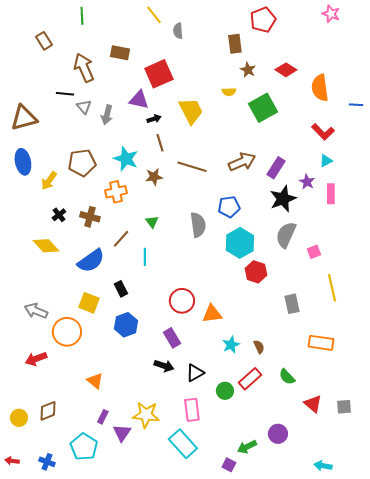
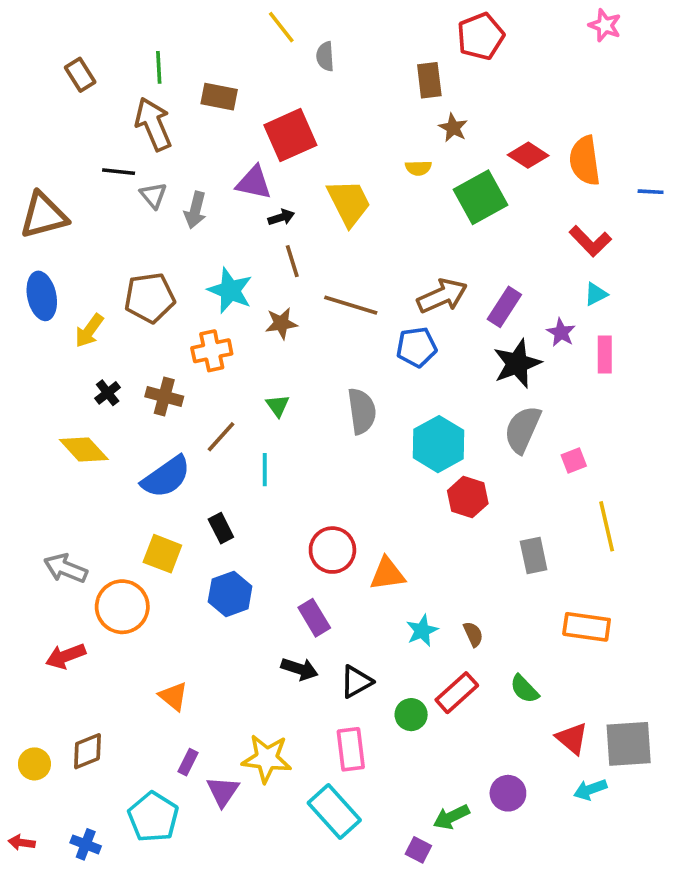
green line: (82, 16) -> (159, 67), moved
red diamond: (286, 70) -> (528, 155), moved
blue pentagon: (229, 207) -> (417, 347), moved
gray square: (344, 407) -> (629, 744), size x1.8
cyan arrow: (323, 466) -> (590, 790), moved, turned -30

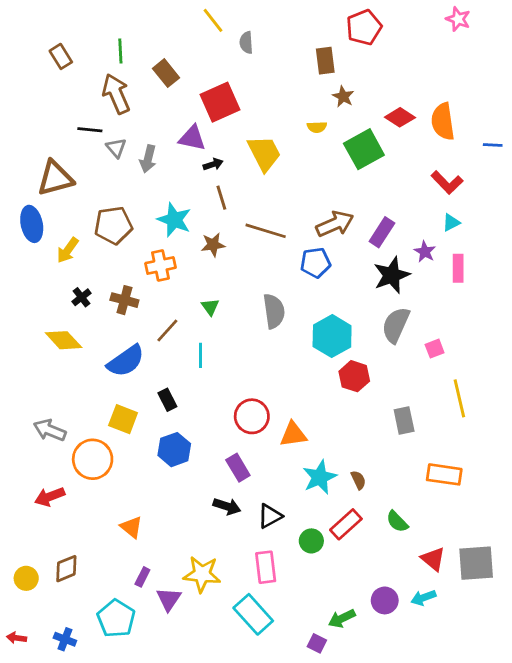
brown rectangle: (219, 97) -> (166, 73), turned 40
brown triangle: (44, 215) -> (55, 178), moved
cyan star: (422, 630) -> (320, 477), size x1.4
cyan arrow: (590, 790) -> (423, 598), moved

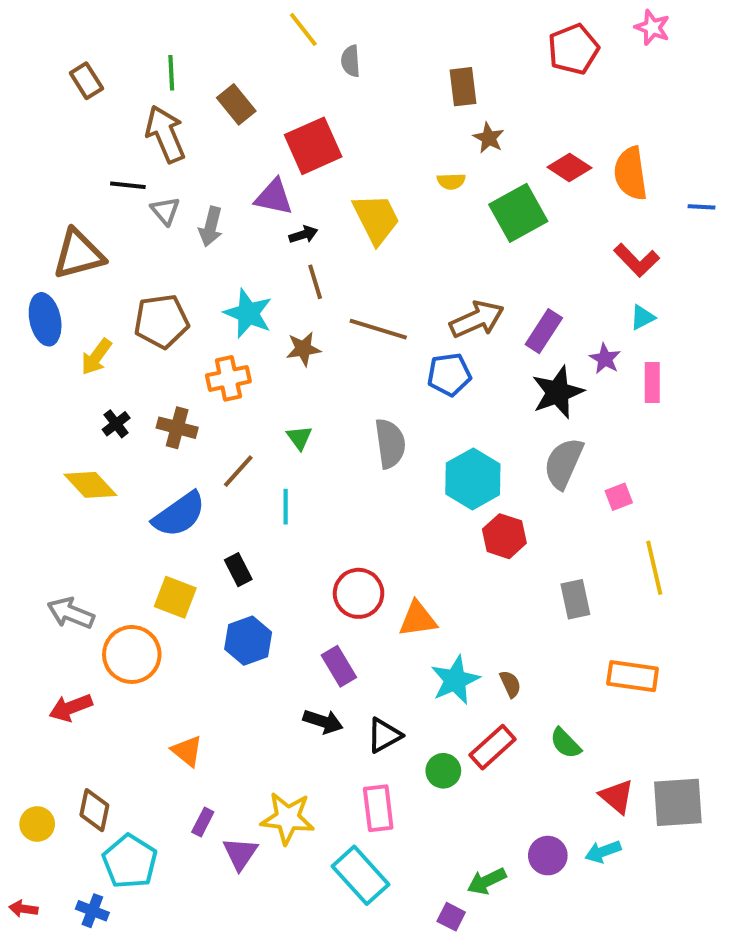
red pentagon: (364, 27) -> (573, 49), moved
brown diamond: (66, 569) -> (94, 810), turned -56
cyan pentagon: (116, 618) -> (130, 861), moved

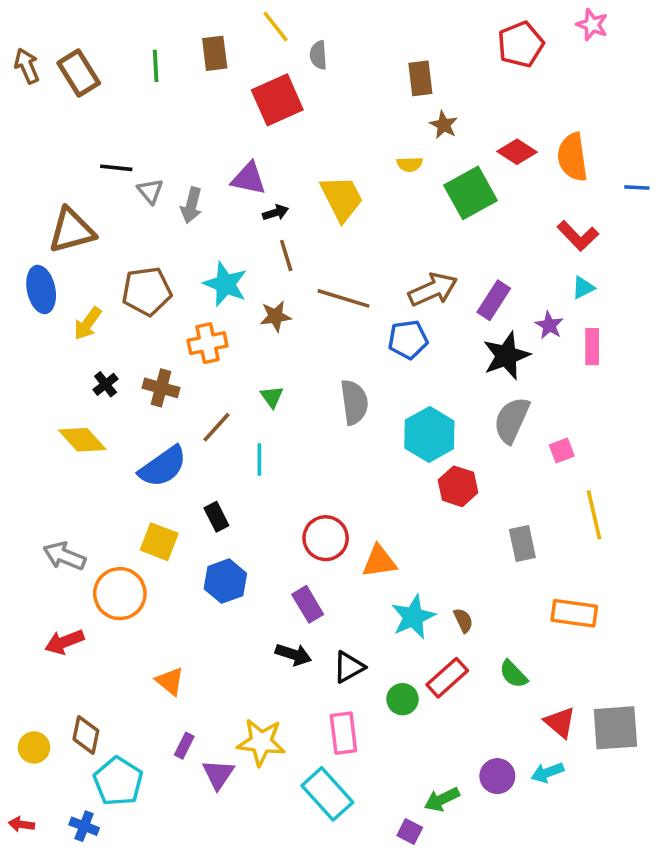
brown rectangle: (86, 81) -> (79, 73), size x1.4
brown rectangle: (236, 104) -> (215, 53), moved, turned 32
brown arrow: (165, 134) -> (27, 66), moved, size x0.7
red square: (313, 146) -> (277, 100), moved

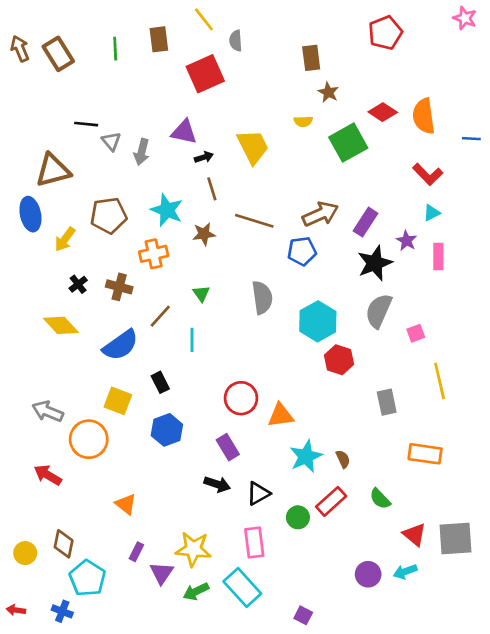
pink star: (592, 25) -> (465, 18), moved
red arrow: (64, 642) -> (48, 475), turned 52
green arrow: (442, 799) -> (196, 591), moved

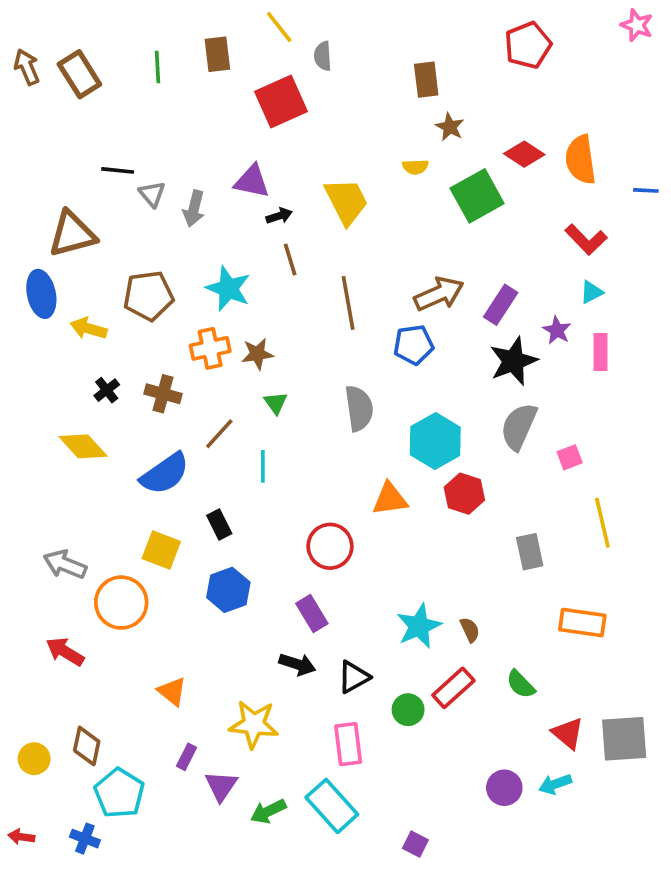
brown line: (254, 221) -> (348, 303), turned 63
brown star: (204, 234) -> (257, 354), moved
yellow arrow: (65, 239) -> (89, 328), turned 70
orange triangle: (281, 415) -> (390, 499), moved
yellow star: (193, 549) -> (254, 724), moved

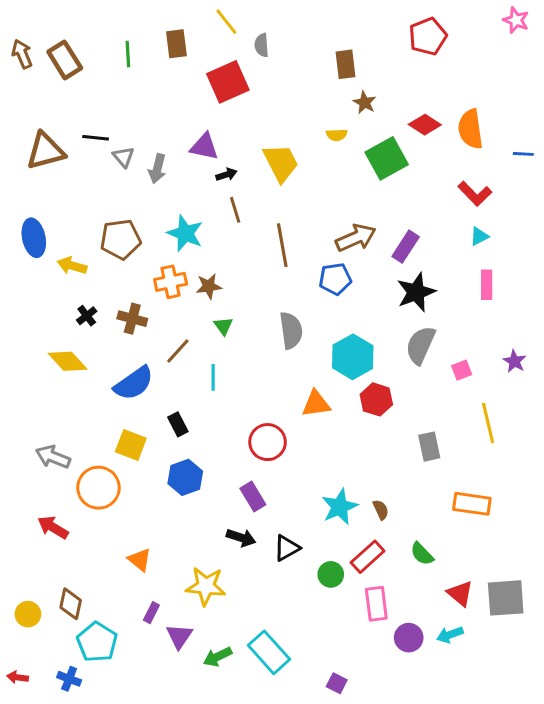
brown triangle: (72, 234) -> (46, 151), moved
purple star: (557, 330) -> (515, 361), moved
pink rectangle: (348, 744) -> (376, 604), moved

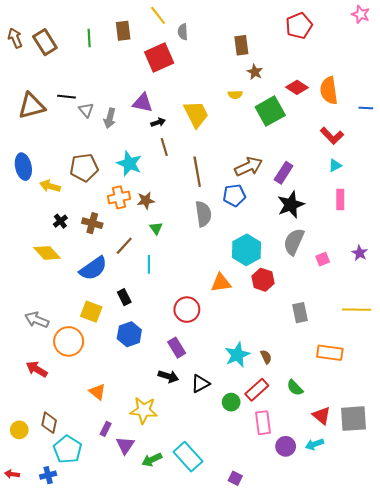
gray semicircle: (291, 330) -> (203, 214), moved
yellow line: (488, 423) -> (357, 310), moved, turned -76
blue cross: (69, 679) -> (48, 475), turned -35

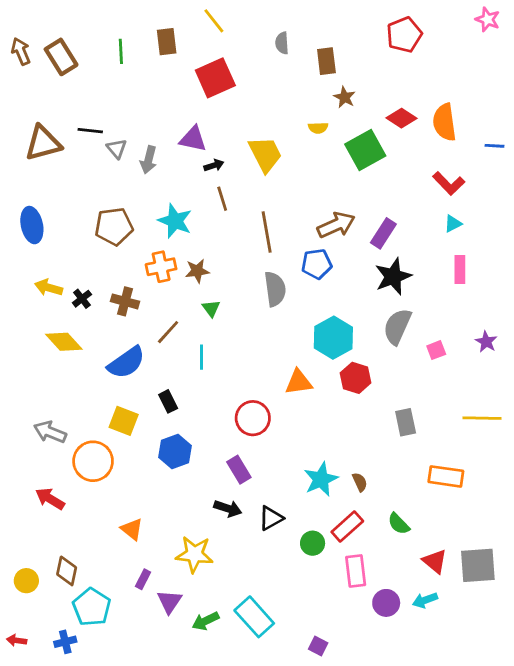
gray semicircle: (183, 32) -> (282, 43), moved
yellow arrow: (50, 186) -> (49, 288), moved

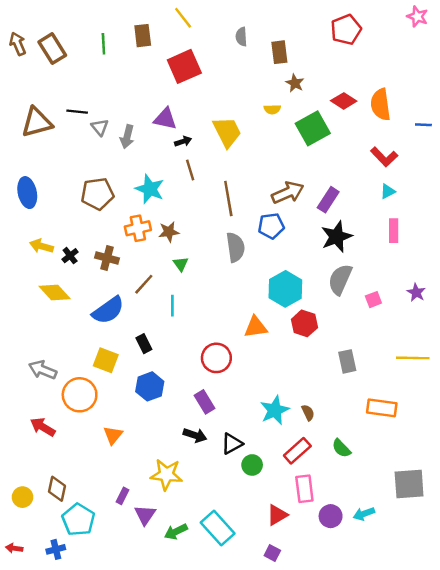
orange triangle: (132, 529) -> (113, 435), moved, turned 30
green circle: (313, 543) -> (252, 465), moved
red triangle: (435, 561) -> (277, 515), moved, turned 50

